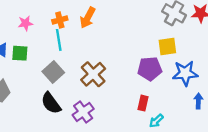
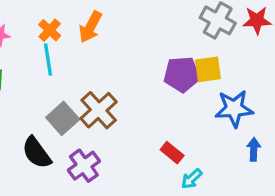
orange cross: (60, 20) -> (50, 30), turned -32
purple pentagon: (150, 69) -> (182, 74), moved
gray square: (53, 72) -> (63, 118), moved
red rectangle: (143, 103) -> (172, 153), turned -64

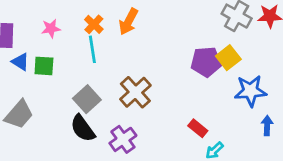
yellow square: (208, 69) -> (228, 58), turned -30
gray square: (63, 118) -> (87, 99), moved

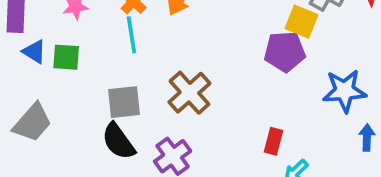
yellow square: (228, 58) -> (302, 22), moved, turned -30
gray square: (87, 99) -> (124, 102), turned 36
red rectangle: (198, 128) -> (273, 141), turned 66

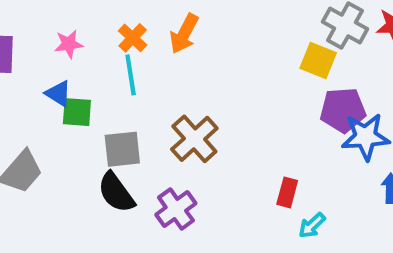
blue triangle: (34, 52) -> (58, 93), moved
purple pentagon: (285, 52) -> (343, 110), moved
green square: (66, 57) -> (77, 112), moved

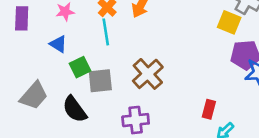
green square: (77, 112) -> (80, 67), moved, turned -30
black semicircle: (116, 192) -> (75, 109), moved
purple cross: (176, 209) -> (136, 120), turned 30

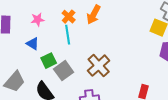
gray square: (100, 81) -> (64, 71), turned -30

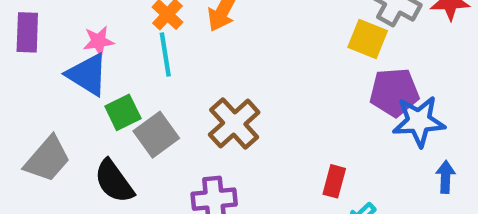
pink star: (38, 20) -> (98, 41), moved
blue triangle: (33, 44) -> (87, 75), size x1.5

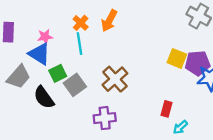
yellow square: (368, 39) -> (177, 58), moved
gray trapezoid: (47, 159) -> (19, 77), moved
black semicircle: (114, 181) -> (44, 97), moved

